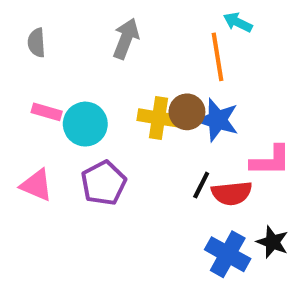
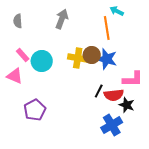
pink rectangle: (47, 112) -> (23, 55), turned 32
purple pentagon: (104, 183) -> (35, 110), moved
pink triangle: (36, 185) -> (15, 76), moved
black star: (272, 242) -> (127, 105), moved
blue cross: (228, 254) -> (112, 125), turned 30

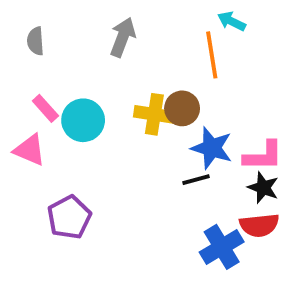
blue star: (107, 59) -> (212, 148), moved
black line: (99, 91) -> (196, 180), turned 48
red semicircle: (114, 95) -> (259, 225), moved
black star: (127, 105) -> (263, 188), moved

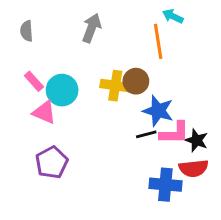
pink triangle: (30, 150) -> (44, 112), moved
pink L-shape: (263, 156) -> (174, 133), moved
blue cross: (222, 247) -> (165, 185), turned 36

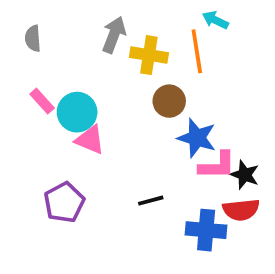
yellow cross: (115, 86) -> (149, 55), moved
pink triangle: (44, 112) -> (90, 140), moved
black line: (146, 134) -> (151, 201), moved

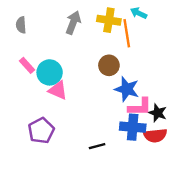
yellow cross: (149, 55) -> (109, 20), moved
black line: (151, 201) -> (97, 146), moved
blue cross: (206, 230) -> (133, 127), moved

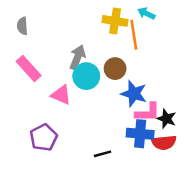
gray arrow: (73, 23) -> (77, 57), moved
pink rectangle: (27, 65) -> (29, 69), size x1.5
cyan circle: (50, 72) -> (86, 76), moved

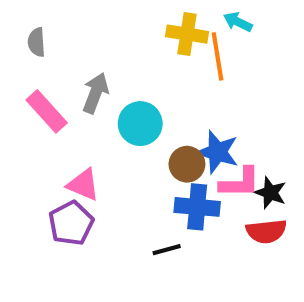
gray arrow: (77, 57) -> (95, 93), moved
brown circle: (115, 69) -> (187, 164), moved
pink triangle: (61, 95) -> (83, 185), moved
blue cross: (140, 134) -> (197, 207), moved

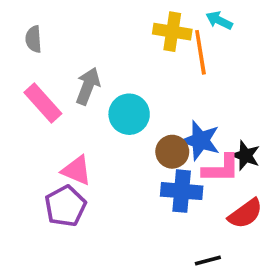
black star: (270, 193) -> (245, 155), moved
red semicircle: (266, 231) -> (245, 214), turned -30
black line: (167, 250) -> (208, 260), moved

